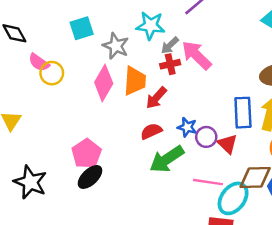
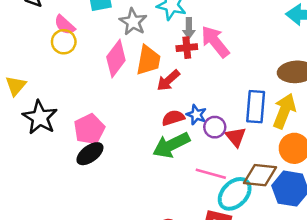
gray arrow: (170, 45) -> (189, 28), turned -54
pink semicircle: (39, 62) -> (65, 25), moved
red semicircle: (151, 131) -> (173, 118), moved
black star: (30, 182) -> (40, 117), moved

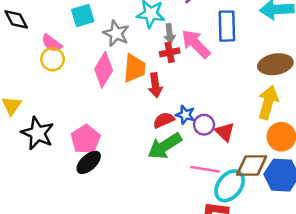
red arrow: (168, 80) -> (155, 85), turned -50
blue rectangle: (256, 107) -> (227, 26), moved

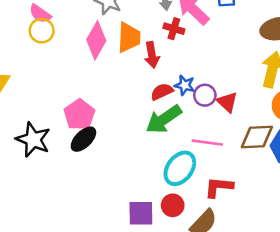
red cross: (170, 52) -> (174, 29), moved, turned 30
black star: (38, 133) -> (33, 140), moved
cyan ellipse: (230, 186) -> (180, 168), moved

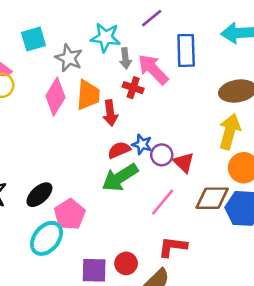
pink pentagon: (79, 115) -> (70, 214), moved
pink line: (207, 143) -> (163, 202), turned -60
cyan ellipse: (180, 168) -> (47, 238), moved

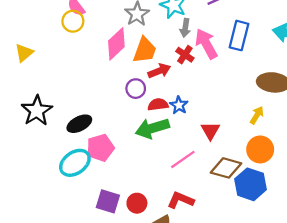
red arrow: (110, 113) -> (159, 71), turned -120
yellow arrow: (230, 131) -> (257, 115), size x0.6
purple circle: (162, 155) -> (136, 89), moved

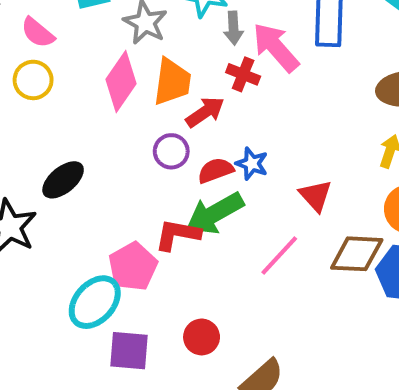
yellow circle: (73, 21) -> (33, 80), moved
black ellipse: (79, 124) -> (63, 180), moved
red L-shape: (181, 200) -> (177, 235), moved
purple square: (108, 201) -> (129, 351), moved
red circle: (137, 203) -> (202, 337), moved

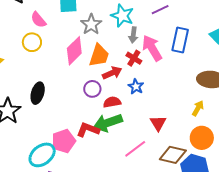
blue star: (252, 164) -> (136, 87), moved
black ellipse: (63, 180) -> (38, 93), turned -45

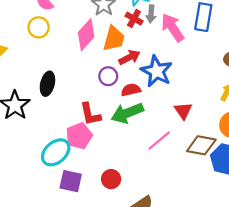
red cross: (134, 58) -> (134, 19), moved
blue star: (136, 87) -> (157, 71), size x1.8
red L-shape: (88, 130) -> (90, 114), moved, turned -120

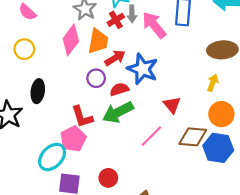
red cross: (134, 19) -> (116, 20), turned 35
yellow circle: (39, 27) -> (24, 49), moved

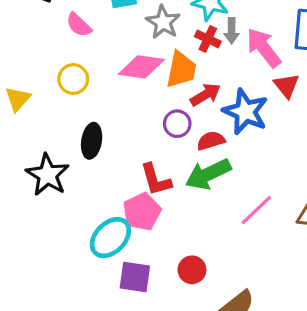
red cross: (116, 20) -> (208, 39), turned -35
pink diamond: (71, 40) -> (141, 67), turned 60
red triangle: (172, 105) -> (286, 86), moved

